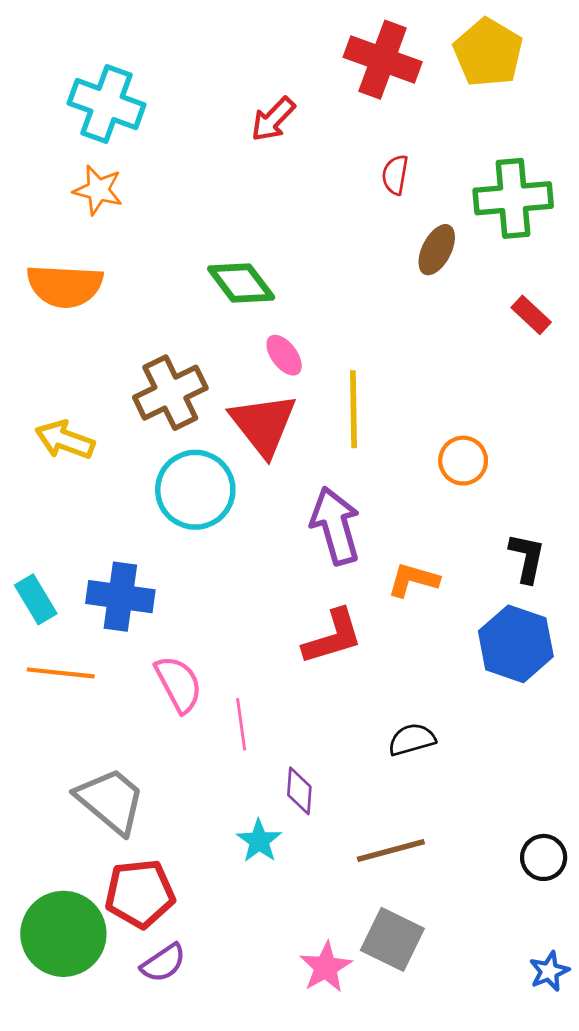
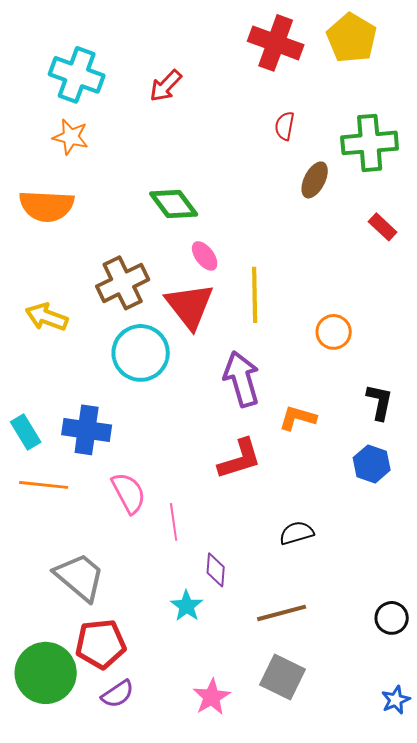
red arrow: (273, 119) -> (166, 86), moved
blue hexagon: (516, 644) -> (372, 464), size x0.7
pink star: (326, 967) -> (212, 697), moved

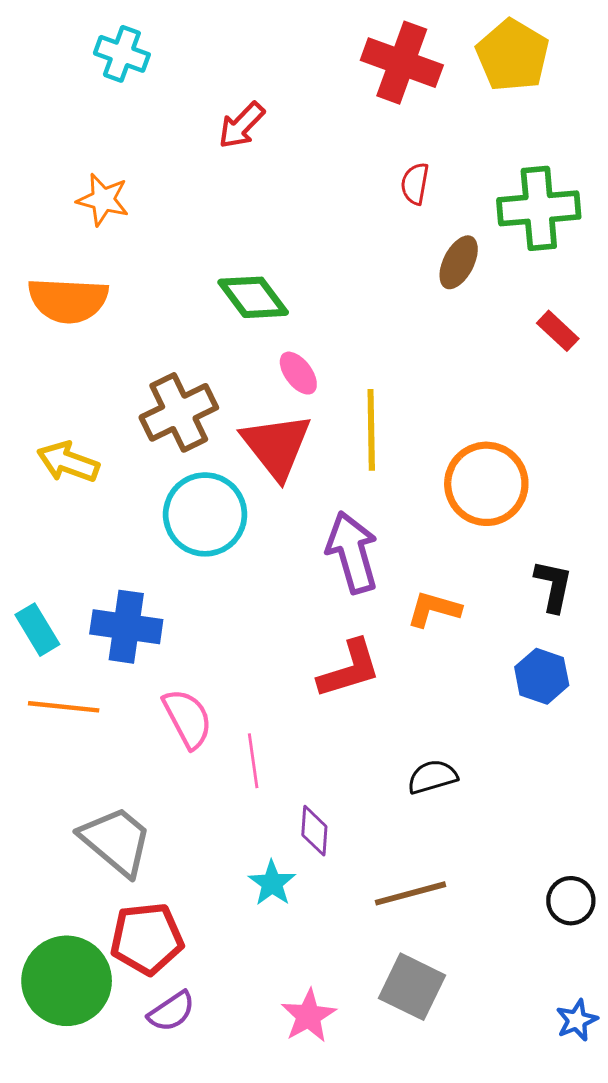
cyan cross: (77, 75) -> (122, 54), moved, size x0.7
orange circle: (334, 332) -> (486, 484), size x1.6

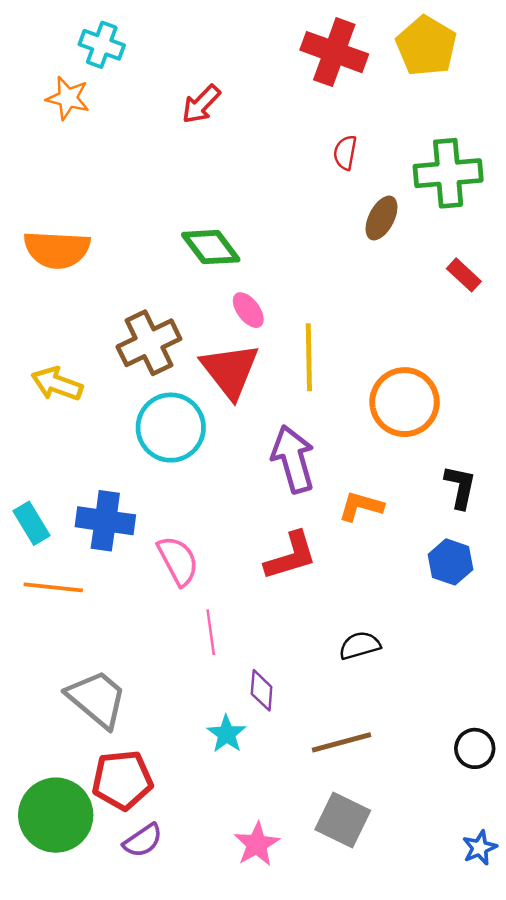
orange star: (103, 200) -> (68, 98), moved
pink semicircle: (188, 718) -> (178, 561), moved

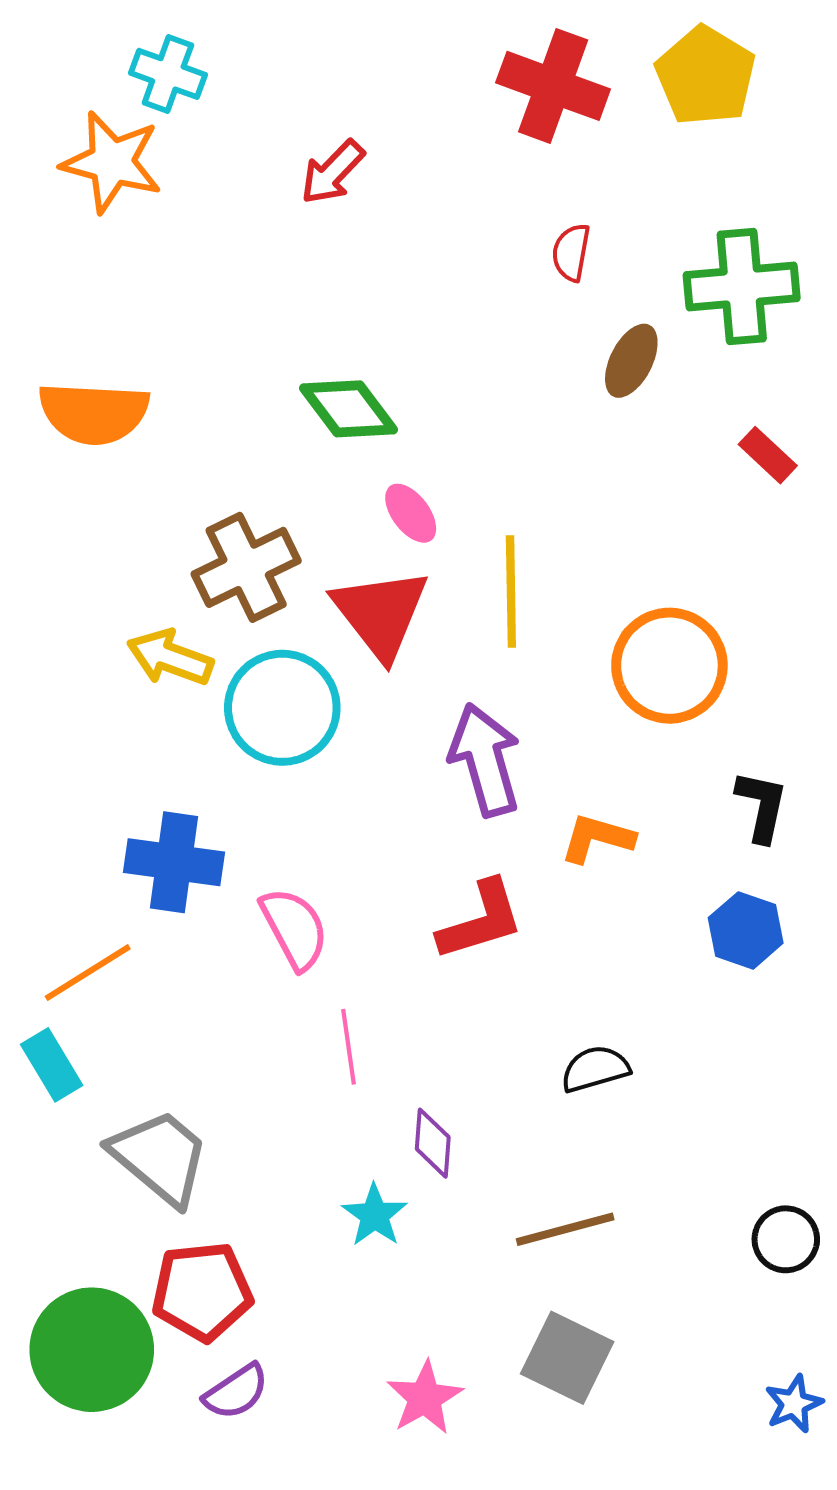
orange star: (68, 98) -> (112, 162), size x1.4
yellow arrow: (57, 384) -> (170, 658), moved
cyan rectangle: (31, 523) -> (52, 1065), moved
orange line: (53, 587) -> (88, 973), turned -38

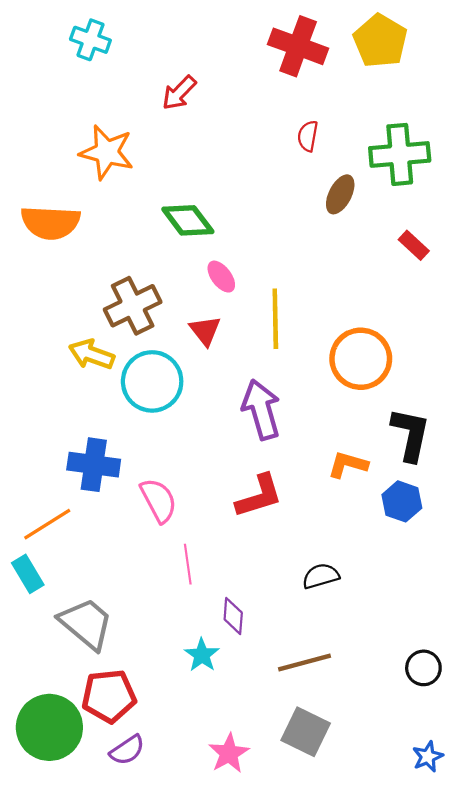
orange star: (112, 162) -> (107, 152), moved
red triangle: (381, 613) -> (205, 331), size x0.6
black L-shape: (762, 806) -> (410, 434), size x1.4
orange L-shape: (597, 838) -> (348, 465), moved

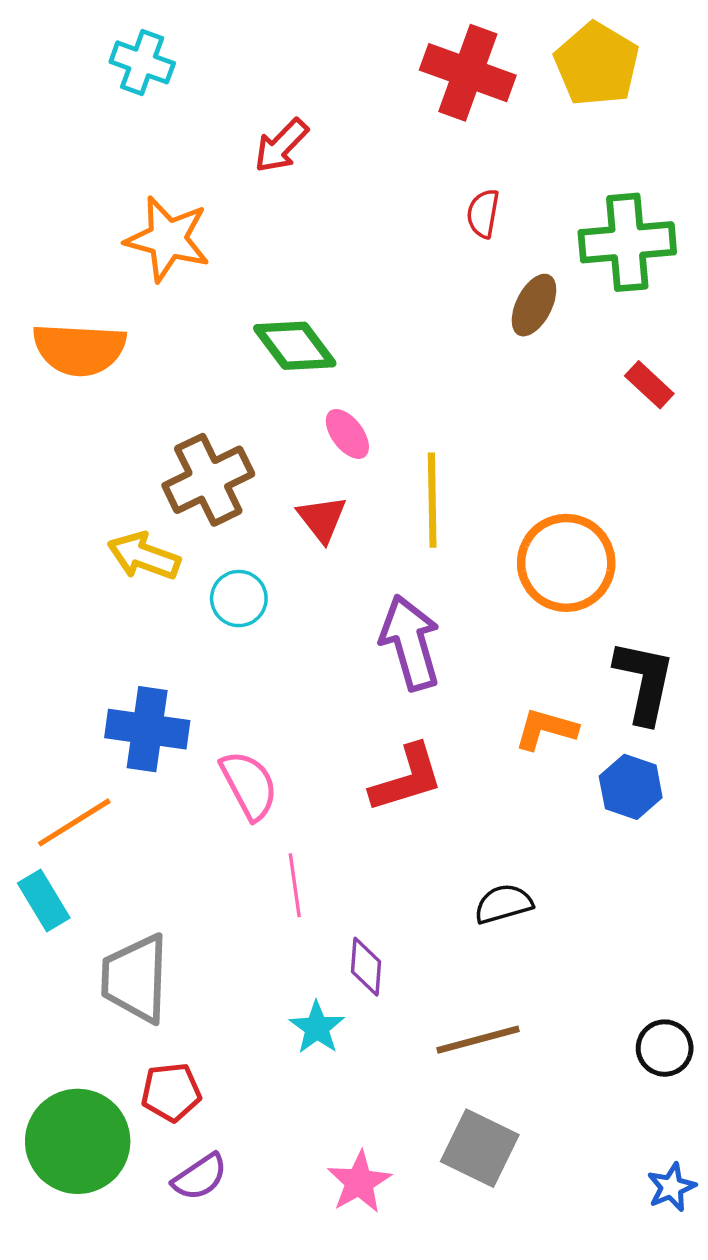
cyan circle: (152, 381) -> (239, 599), size x0.6
gray trapezoid: (86, 624) -> (135, 978), turned -128
red pentagon: (109, 696) -> (171, 1092), size x0.7

